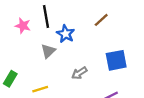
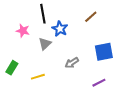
pink star: (23, 26) -> (23, 31), moved

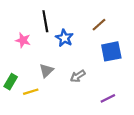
gray triangle: (45, 44) -> (46, 70), moved
blue square: (104, 52) -> (111, 51), moved
yellow line: (38, 77) -> (31, 92), moved

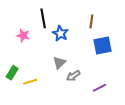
brown line: (99, 25) -> (91, 21), turned -40
gray triangle: (46, 70) -> (59, 63), moved
gray arrow: (78, 76) -> (73, 76), moved

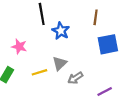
pink star: (23, 35) -> (19, 47), moved
yellow line: (30, 82) -> (39, 72), moved

